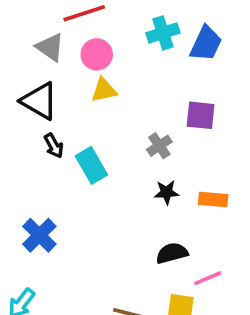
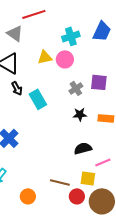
cyan cross: (163, 33) -> (71, 36), moved
pink circle: (97, 54) -> (65, 59), moved
purple square: (201, 115) -> (99, 82), moved

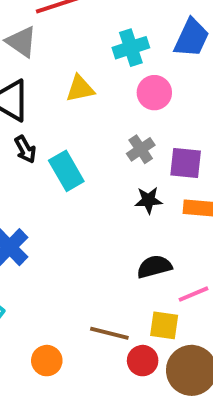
pink circle: (65, 59) -> (154, 93), moved
purple square: (99, 82) -> (186, 163), moved

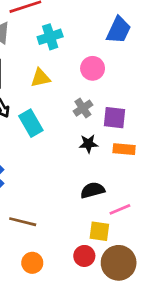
cyan cross: (131, 48) -> (50, 37), moved
yellow triangle: (80, 89) -> (40, 78), moved
brown line: (109, 333) -> (23, 222), moved
orange circle: (47, 361) -> (32, 263), moved

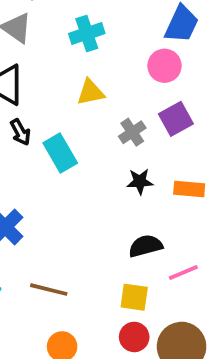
pink circle: (93, 68) -> (164, 66), moved
yellow triangle: (40, 78) -> (91, 92), moved
purple square: (114, 118) -> (176, 119), moved, turned -35
yellow square: (99, 231) -> (134, 297), moved

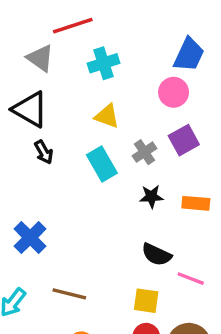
yellow triangle: (91, 92) -> (107, 116), turned 32
cyan rectangle: (60, 153) -> (102, 164), moved
black semicircle: (146, 246) -> (156, 255), turned -140
pink line: (183, 272) -> (191, 279), turned 44

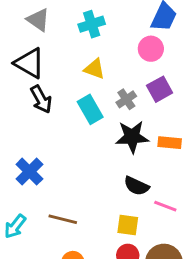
black arrow: (44, 152) -> (41, 99), size x1.4
black star: (151, 196) -> (132, 137), size x1.6

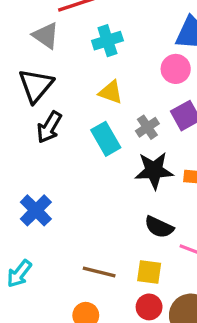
black triangle: (29, 63) -> (36, 86), turned 40
black arrow: (41, 99) -> (49, 127), turned 60
brown line: (63, 219) -> (99, 272), moved

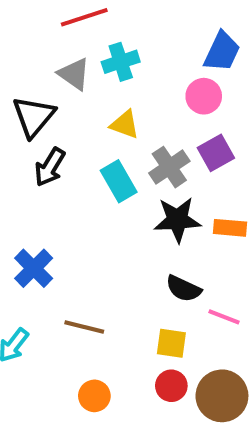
gray triangle: (46, 36) -> (74, 74), moved
gray cross: (147, 127) -> (169, 167), size x1.4
brown line: (99, 272) -> (84, 327), moved

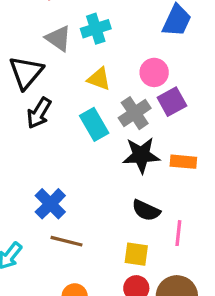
pink circle: (204, 96) -> (154, 72), moved
blue cross: (34, 268) -> (50, 204), moved
pink line: (224, 317) -> (178, 233), turned 75

